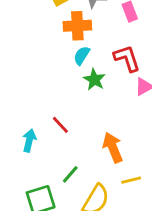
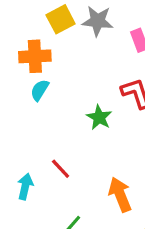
orange cross: (77, 26) -> (35, 56), moved
cyan semicircle: (82, 56) -> (40, 90), moved

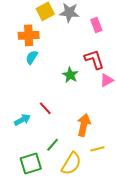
cyan arrow: (25, 187) -> (22, 120), turned 49
orange arrow: (120, 195) -> (84, 125), turned 35

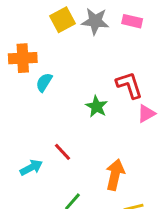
pink rectangle: (96, 25) -> (132, 21), moved, turned -56
orange cross: (29, 35) -> (23, 58), moved

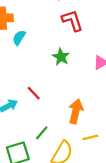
red L-shape: (129, 85) -> (72, 21), moved

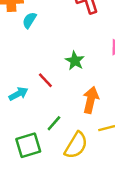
green star: (61, 57) -> (75, 61), moved

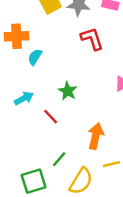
green star: (75, 61) -> (68, 91), moved
cyan arrow: (18, 94) -> (24, 98), moved

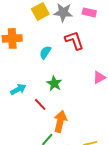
cyan semicircle: (35, 57) -> (45, 52), moved
orange arrow: (96, 136) -> (60, 121), moved

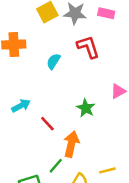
green star: (54, 83) -> (86, 108), moved

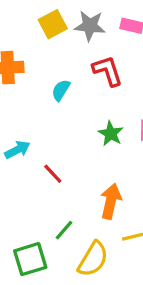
green star: (86, 108) -> (111, 134), moved
orange arrow: (71, 144) -> (111, 201), moved

